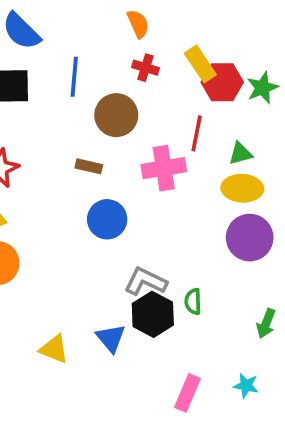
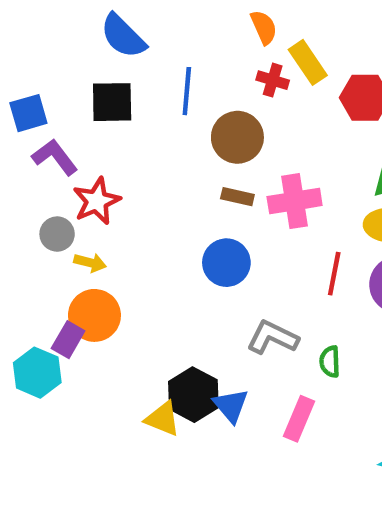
yellow rectangle: (200, 64) -> (308, 62), moved
red line: (197, 133) -> (334, 274), moved
brown rectangle: (89, 166) -> (237, 197), moved
black hexagon: (153, 314) -> (193, 395), moved
pink rectangle: (188, 393) -> (299, 419), moved

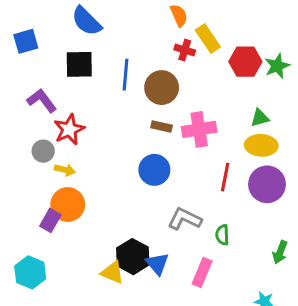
blue line: (187, 91) -> (125, 75), moved
blue square: (28, 113) -> (26, 41), moved
cyan hexagon: (37, 373) -> (30, 272), moved

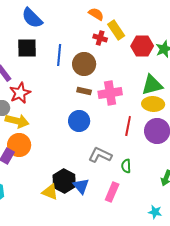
orange semicircle: (179, 15) -> (96, 14), turned -35
green triangle: (260, 118) -> (152, 85), size x1.6
yellow arrow: (65, 170) -> (17, 121), size x1.6

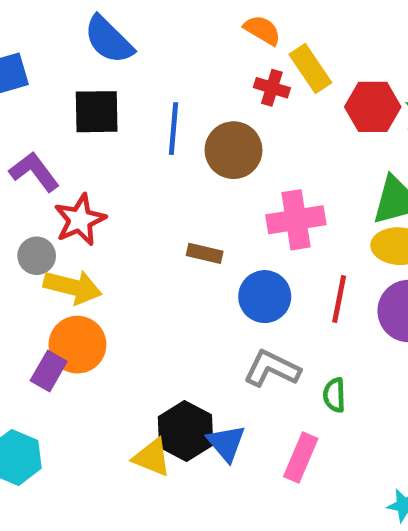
brown rectangle: (84, 91) -> (205, 253), moved
blue circle: (79, 121) -> (265, 297), moved

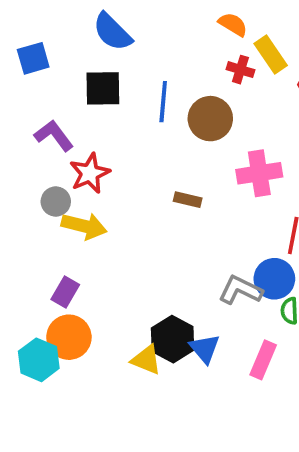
blue circle: (265, 297) -> (274, 279), moved
orange circle: (77, 345) -> (69, 337), moved

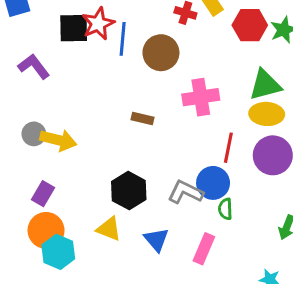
red star: (90, 173) -> (98, 24), moved
gray circle: (56, 202) -> (34, 134), moved
black hexagon: (173, 339) -> (129, 191), moved
cyan hexagon: (39, 360) -> (58, 252), moved
yellow triangle: (146, 360) -> (109, 229), moved

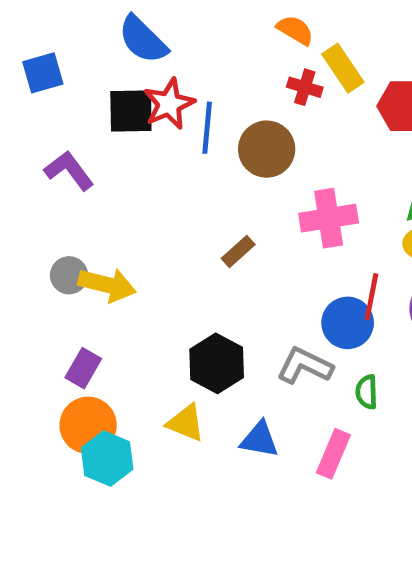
brown rectangle: (143, 119) -> (238, 251), turned -55
blue circle: (213, 183) -> (348, 323), moved
blue triangle: (156, 240) -> (259, 440), turned -40

